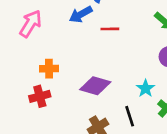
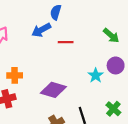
cyan star: (146, 88) -> (96, 75), moved

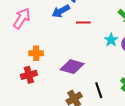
cyan star: (96, 75) -> (111, 40), moved

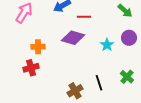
cyan star: (111, 40) -> (107, 45), moved
purple diamond: (72, 67) -> (73, 38), moved

